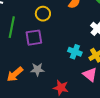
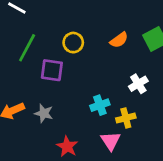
cyan cross: (75, 52) -> (100, 105), turned 32

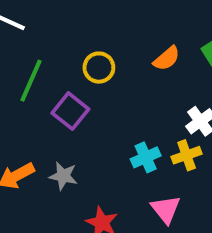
purple square: (52, 70) -> (70, 111), turned 35
yellow cross: (126, 118) -> (187, 155), moved

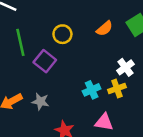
green line: (31, 81) -> (20, 42), turned -36
pink triangle: (166, 209) -> (104, 122), turned -42

